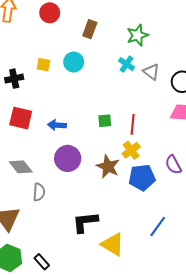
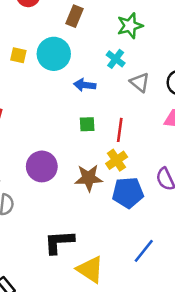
cyan circle: (74, 62) -> (54, 54), size x1.4
gray triangle: (151, 72) -> (140, 82), moved
blue arrow: (57, 125) -> (85, 85), moved
brown star: (108, 166) -> (89, 178), turned -30

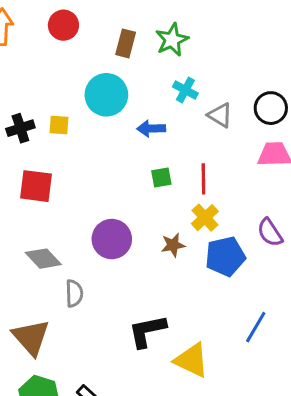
green star: (130, 26) -> (172, 40), moved
yellow square: (18, 55) -> (59, 125), moved
brown star: (89, 178) -> (173, 245), size x0.7

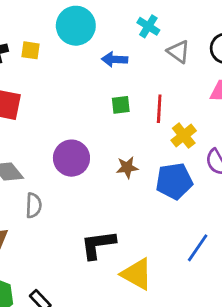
yellow cross: (205, 218) -> (184, 136), moved

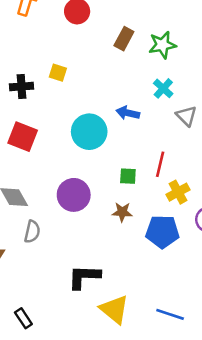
cyan circle: (76, 26) -> (89, 132), moved
yellow square: (31, 50) -> (58, 73), moved
green square: (121, 105) -> (128, 176), moved
blue line: (198, 248) -> (170, 314), moved, turned 64

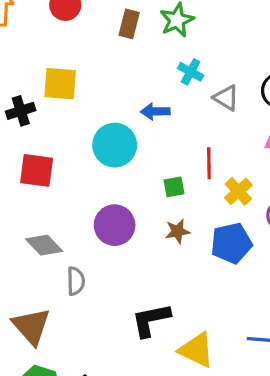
yellow square: (58, 73) -> (60, 84), size x1.6

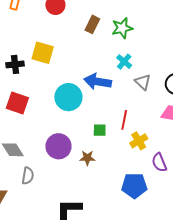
blue arrow: (155, 111) -> (98, 81), size x1.5
brown star: (177, 231) -> (87, 158), moved
blue pentagon: (231, 243) -> (134, 186), moved

